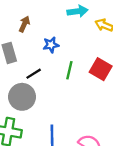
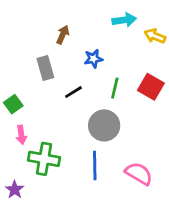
gray circle: (22, 97) -> (104, 125), moved

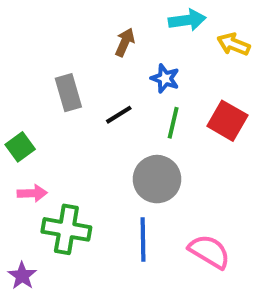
brown arrow: (63, 35) -> (125, 42), moved
blue star: (93, 59) -> (165, 78), moved, turned 30
black line: (73, 92) -> (119, 115), moved
pink arrow: (21, 135) -> (32, 193), turned -84

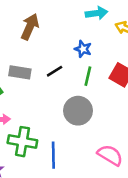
brown arrow: (125, 42) -> (30, 27), moved, size x1.5
gray rectangle: (68, 93) -> (20, 72), moved, turned -65
blue line: (143, 239) -> (53, 155), moved

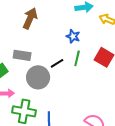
black line: (55, 71) -> (57, 63), moved
gray circle: (78, 111) -> (38, 77), moved

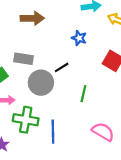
brown arrow: (30, 18) -> (32, 18), turned 65
green line: (77, 58) -> (83, 94), moved

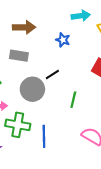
blue star: (79, 38) -> (63, 40), moved
gray rectangle: (23, 59) -> (19, 56), moved

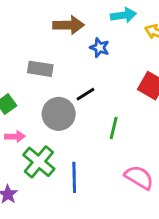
brown arrow: (24, 27) -> (68, 25), moved
green cross: (18, 125) -> (39, 162), turned 30

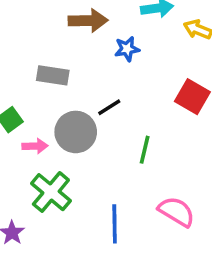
blue star: (100, 48) -> (127, 49), turned -30
pink arrow: (15, 136) -> (35, 146), moved
blue line: (74, 177) -> (115, 224), moved

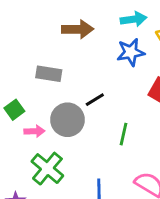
blue star: (127, 49) -> (131, 52), moved, size x1.4

